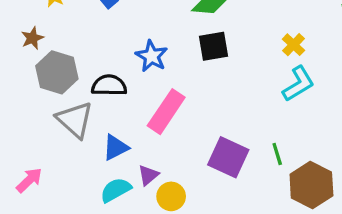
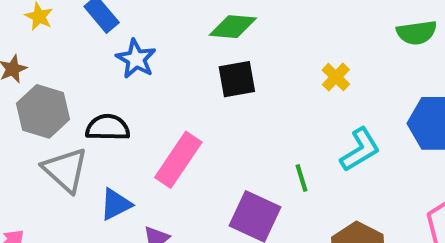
blue star: (152, 56) -> (136, 59), moved
cyan L-shape: (298, 84) -> (360, 150), moved
green line: (277, 154) -> (301, 178), moved

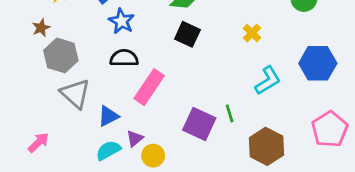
black square: (237, 79) -> (187, 34), turned 35
black semicircle: (108, 128) -> (124, 58), moved
green line: (301, 178) -> (230, 113), moved

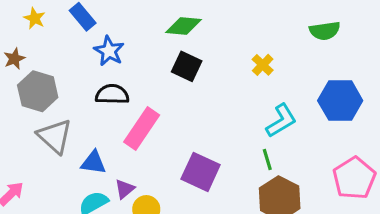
green line: (230, 113) -> (267, 160), moved
blue triangle: (108, 116) -> (94, 163), turned 35

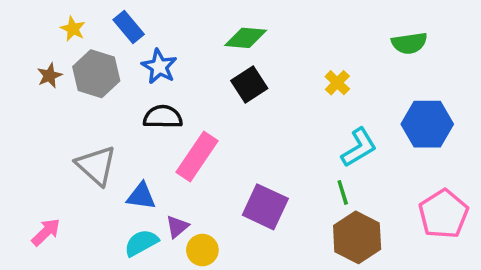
black square: (187, 66) -> (249, 85), turned 32
gray hexagon: (38, 91) -> (96, 74), moved

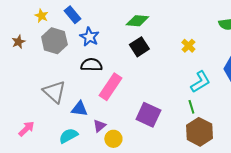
brown star: (50, 76) -> (18, 42), moved
cyan semicircle: (141, 243) -> (68, 136), moved

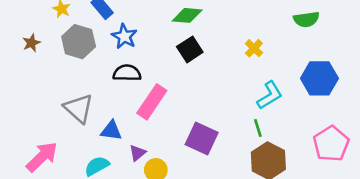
pink arrow: (26, 129) -> (42, 157), size x1.5

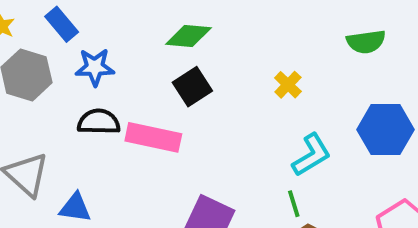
blue star: (124, 36) -> (95, 67), turned -30
pink rectangle: (152, 102) -> (153, 137), moved, turned 68

